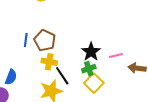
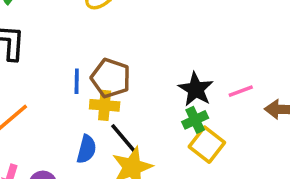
yellow cross: (49, 62) -> (105, 105), moved
black line: (62, 76) -> (124, 139), moved
blue semicircle: (11, 77) -> (86, 149), moved

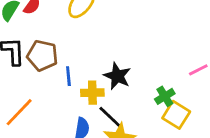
brown pentagon: (111, 78) -> (42, 56), moved
black star: (196, 89) -> (117, 76), moved

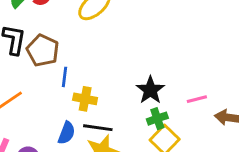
black star: (117, 76) -> (150, 90), moved
black line: (110, 117) -> (98, 128), turned -48

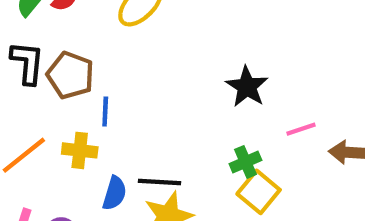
black star: (150, 90) -> (247, 87), moved
yellow cross: (85, 99) -> (80, 150), moved

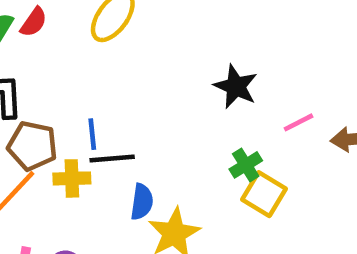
brown pentagon: (70, 75) -> (32, 146), moved
black line: (160, 182) -> (112, 158), moved
blue semicircle: (115, 193) -> (142, 202), moved

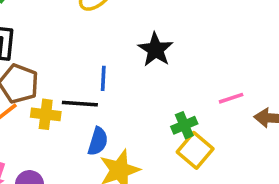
black star: (236, 87) -> (155, 50), moved
blue line: (92, 134) -> (103, 78), moved

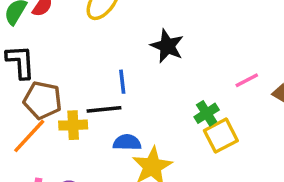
blue semicircle: (98, 141) -> (127, 142), turned -96
yellow square: (195, 150) -> (221, 136), turned 32

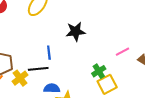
black star: (167, 46) -> (76, 31), turned -30
yellow cross: (73, 125) -> (20, 78), turned -35

